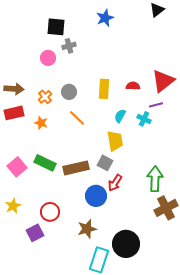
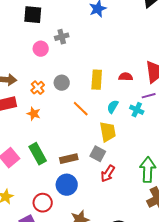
black square: (56, 27) -> (33, 15), moved
orange line: (77, 118) -> (81, 109), moved
green rectangle: (45, 163) -> (38, 154), turned 35
brown rectangle: (76, 168) -> (69, 159), size x0.7
blue circle: (96, 196) -> (67, 185), moved

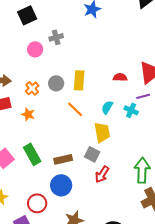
black square: (33, 15) -> (27, 15), turned -30
yellow rectangle: (97, 80) -> (79, 80), moved

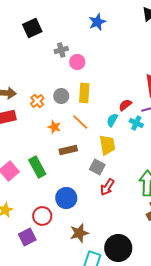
pink circle: (35, 49) -> (77, 62), moved
red semicircle: (120, 77) -> (125, 105), moved, turned -40
orange star: (28, 114) -> (54, 127), moved
brown rectangle: (63, 159) -> (68, 150), moved

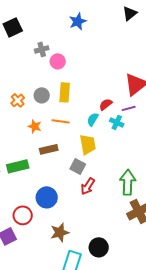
orange line: (80, 122) -> (61, 121), turned -36
green rectangle: (37, 167) -> (18, 166), turned -75
black circle: (118, 248) -> (99, 247), size x0.7

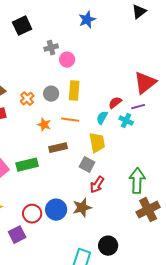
blue circle: (47, 197) -> (56, 210), moved
brown star: (60, 232) -> (82, 208), moved

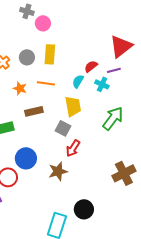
gray cross: (51, 48) -> (27, 11), turned 32
green arrow: (137, 181) -> (113, 118), moved, turned 35
blue circle: (56, 210) -> (26, 158), moved

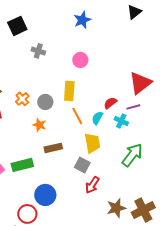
gray cross: (27, 11) -> (38, 51), moved
pink circle: (43, 23) -> (80, 60), moved
gray circle: (27, 57) -> (45, 102), moved
orange line: (46, 83) -> (77, 116), moved, turned 54
brown star: (58, 171) -> (116, 208), moved

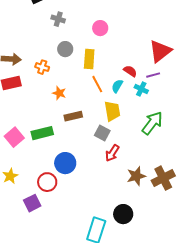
orange cross: (22, 99) -> (42, 67), turned -32
gray circle: (45, 102) -> (65, 49), moved
red semicircle: (110, 103) -> (130, 71), turned 72

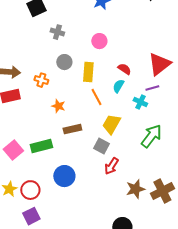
red semicircle: (130, 71) -> (124, 69), moved
cyan semicircle: (117, 86) -> (118, 86), moved
yellow trapezoid: (112, 111) -> (111, 124), turned -140
red circle: (47, 182) -> (30, 190), moved

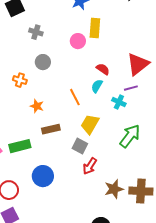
yellow rectangle: (88, 72) -> (95, 28), moved
brown cross: (162, 191) -> (141, 191), turned 30

